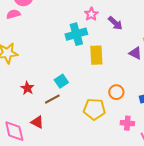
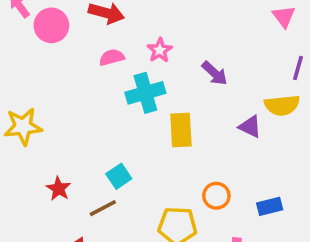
pink semicircle: (13, 14) -> (112, 57), moved
pink star: (91, 14) -> (160, 50), moved

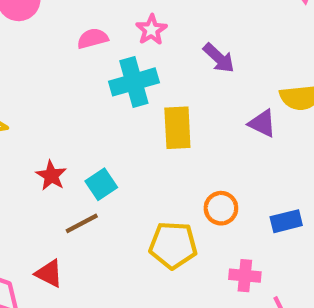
red star: (58, 189) -> (51, 176), moved

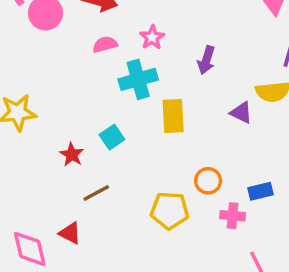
purple arrow: (219, 58) -> (206, 60), turned 64
cyan square: (101, 184) -> (112, 137), moved
pink cross: (245, 276) -> (233, 216), moved

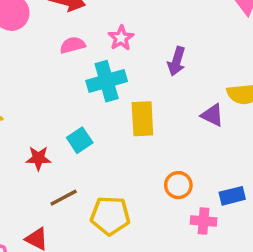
red star: (72, 155) -> (38, 158), turned -30
yellow pentagon: (170, 210) -> (110, 216), moved

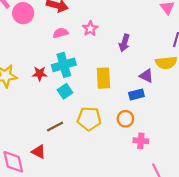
cyan cross: (107, 81) -> (64, 65), moved
red star: (38, 158) -> (40, 74), moved
blue rectangle: (232, 196) -> (136, 95), moved
yellow pentagon: (110, 216) -> (89, 119), moved

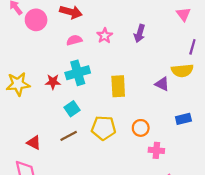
purple arrow: (124, 43) -> (140, 33), moved
cyan square: (65, 91) -> (72, 109), moved
blue rectangle: (136, 95) -> (183, 119), moved
red triangle: (39, 152) -> (34, 143), moved

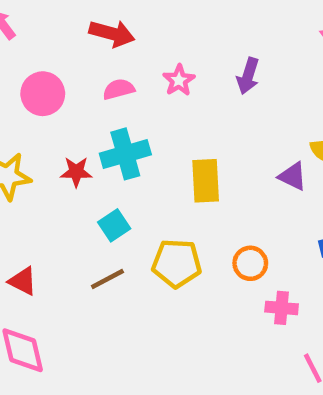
pink circle: (36, 20) -> (43, 94), moved
red triangle: (34, 143) -> (23, 281), moved

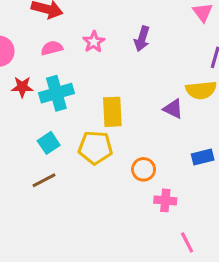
red star: (76, 172) -> (22, 87), moved
yellow pentagon: (177, 263) -> (95, 148), moved

